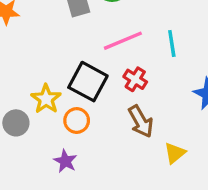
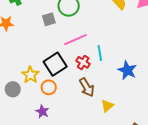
cyan line: (172, 43) -> (100, 53), moved
black square: (88, 82) -> (55, 64), turned 30

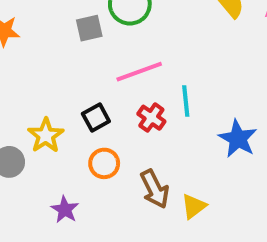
black square: (55, 64) -> (96, 118), size x0.6
orange circle: (49, 87) -> (104, 163), moved
brown arrow: (87, 87) -> (155, 189), moved

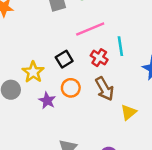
brown arrow: (155, 189) -> (105, 89), moved
purple star: (65, 210) -> (47, 101), moved

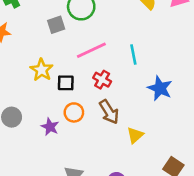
cyan line: (120, 46) -> (133, 54), moved
black square: (64, 59) -> (66, 83), turned 35
yellow star: (33, 72) -> (42, 70), moved

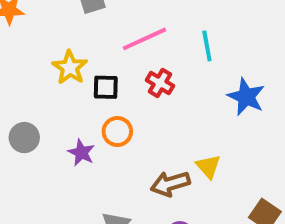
brown arrow: (109, 112) -> (170, 184), moved, turned 105
yellow triangle: (135, 135) -> (208, 166), turned -30

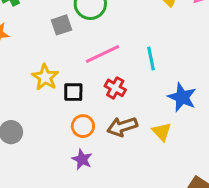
purple star: (81, 153) -> (82, 159), moved
yellow triangle: (208, 166) -> (162, 132), moved
brown arrow: (170, 184) -> (122, 127), moved

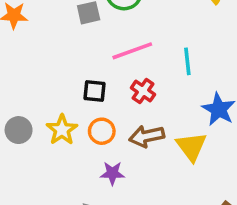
yellow star: (45, 77) -> (62, 130), moved
yellow triangle: (162, 132) -> (191, 146), size x1.4
purple star: (82, 159) -> (112, 173), moved, turned -30

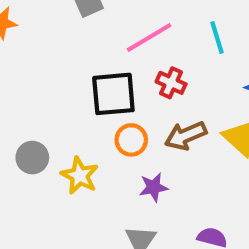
black square: (94, 91) -> (113, 94), size x1.6
yellow star: (62, 130) -> (80, 176), moved

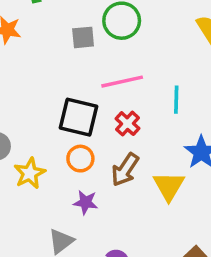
brown arrow: (186, 136) -> (125, 170), turned -52

